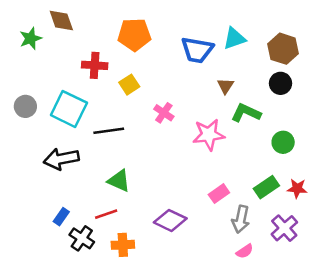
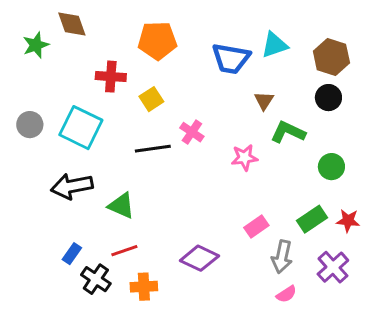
black line: (109, 131) -> (153, 149), moved
pink star: (209, 135) -> (244, 158), size x0.7
green triangle: (119, 181) -> (121, 206), moved

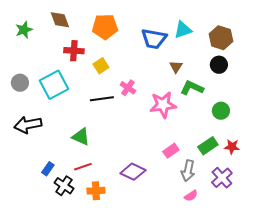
brown diamond: (72, 24) -> (60, 20), moved
cyan square: (81, 128) -> (54, 85), turned 36
pink star: (244, 158) -> (163, 105), size x1.5
black arrow: (72, 186) -> (28, 125), moved

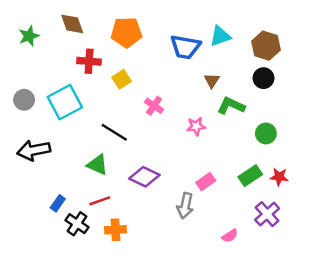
black line: (102, 99) -> (114, 132), moved, turned 40
pink star: (163, 105) -> (196, 126), size x0.6
gray arrow: (188, 171) -> (185, 206), moved
purple diamond: (133, 172) -> (144, 177), moved

